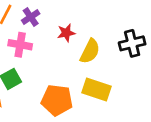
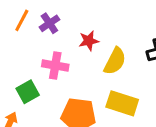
pink cross: (20, 45) -> (55, 65), moved

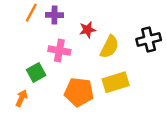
purple cross: (49, 23) -> (54, 15), turned 35
yellow rectangle: (122, 103) -> (116, 82), turned -35

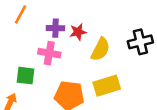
purple cross: (54, 15) -> (55, 28), moved
green square: (36, 72) -> (26, 76), turned 36

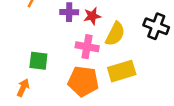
black cross: (140, 42) -> (156, 26), turned 35
pink cross: (49, 53) -> (87, 47), moved

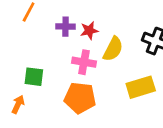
yellow rectangle: (122, 71) -> (141, 87), moved

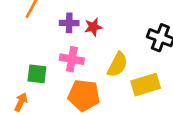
yellow semicircle: (113, 49) -> (117, 65), moved
pink cross: (84, 62) -> (72, 59), moved

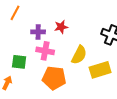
purple cross: (69, 23) -> (38, 32), moved

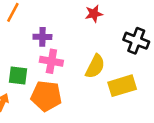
red star: (61, 27) -> (94, 14), moved
orange pentagon: (54, 78) -> (46, 96), moved

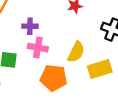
orange pentagon: (46, 96) -> (54, 78), moved

